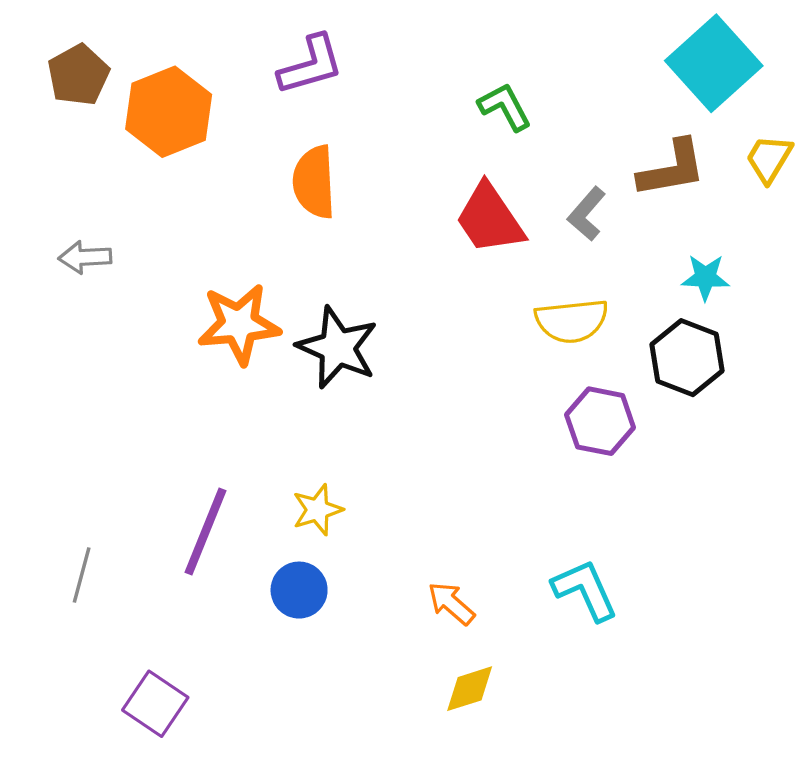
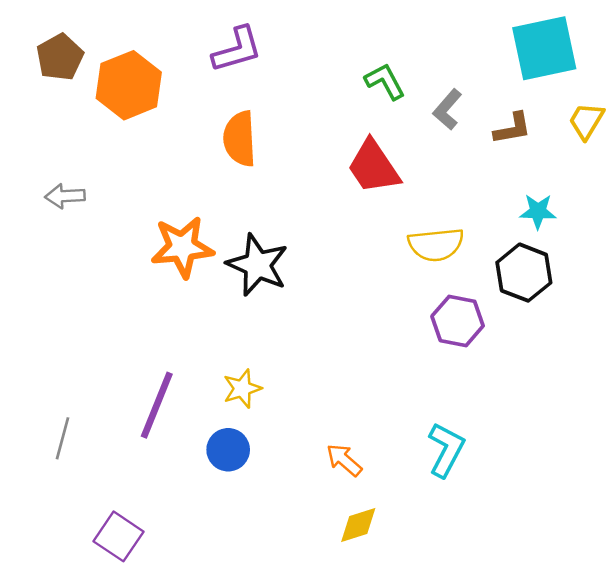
cyan square: (714, 63) -> (544, 48), turned 30
brown L-shape: (672, 169) -> (512, 129), size x0.7
gray L-shape: (587, 214) -> (447, 109), moved
cyan L-shape: (585, 590) -> (446, 450), turned 52

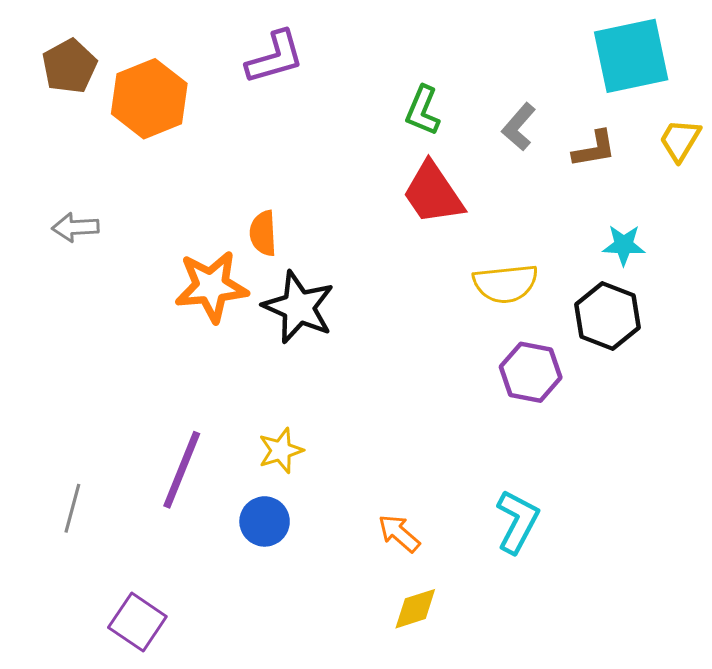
green L-shape: (385, 81) -> (423, 111), moved, turned -129
orange semicircle: (240, 139) -> (263, 233), moved, size x0.7

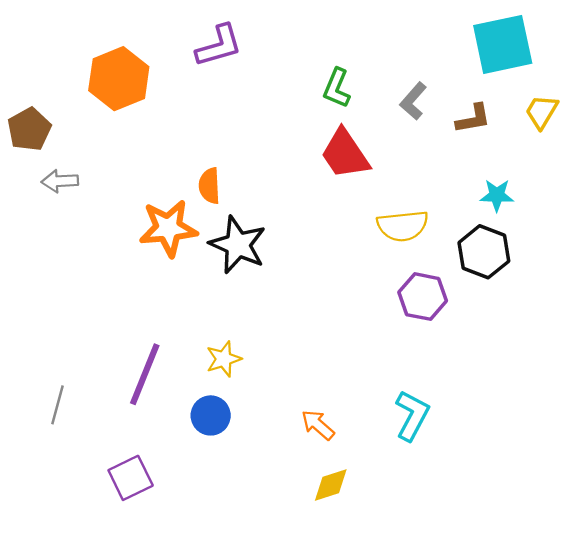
brown pentagon: (69, 66) -> (29, 129), moved
purple square: (137, 622) -> (131, 478), moved, turned 30

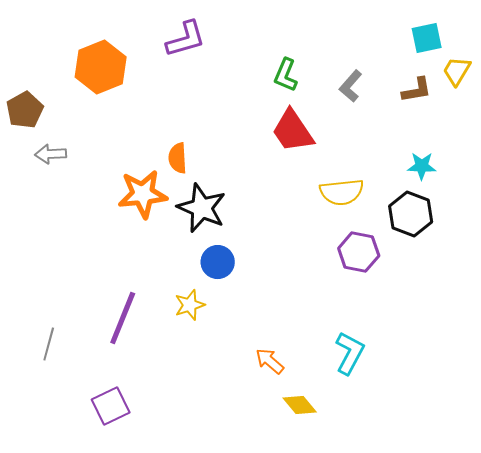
cyan square: (503, 44) -> (427, 38), size x0.6
yellow trapezoid: (542, 112) -> (457, 71), moved
brown L-shape: (473, 119) -> (417, 90), moved
blue circle: (211, 415) -> (218, 262), moved
yellow diamond: (331, 485) -> (300, 405), moved, turned 68

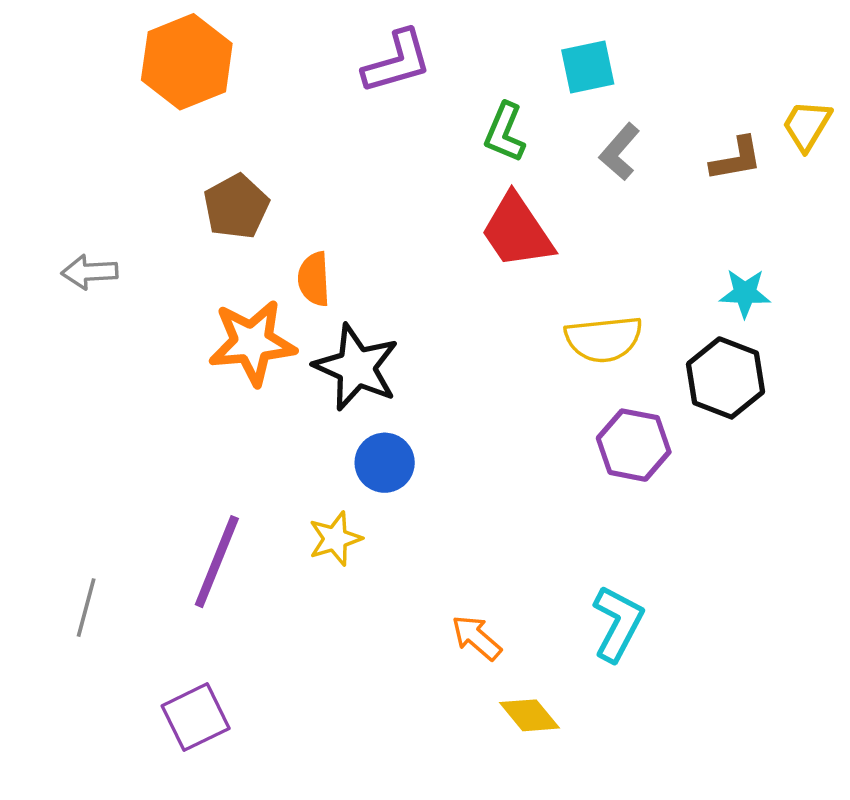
cyan square: (427, 38) -> (588, 67), moved
purple L-shape: (186, 39) -> (397, 62), moved
orange hexagon: (101, 67) -> (187, 62), moved
brown pentagon: (25, 110) -> (236, 207), moved

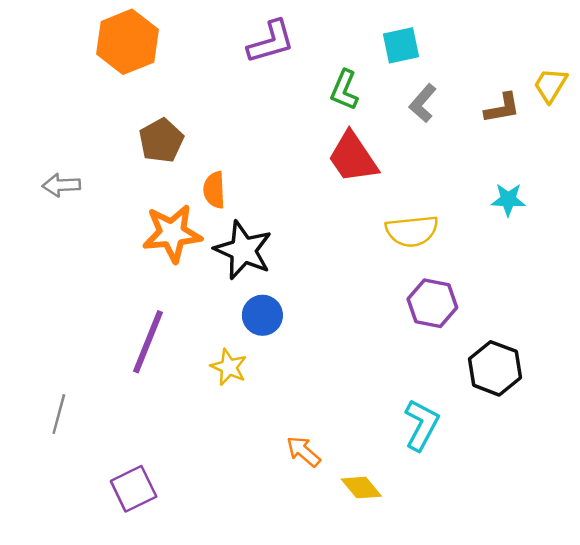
black hexagon: (726, 378) -> (495, 368), moved
yellow star: (335, 539) -> (229, 367), turned -30
purple line: (217, 562) -> (148, 342), moved
orange arrow: (476, 638) -> (303, 451), moved

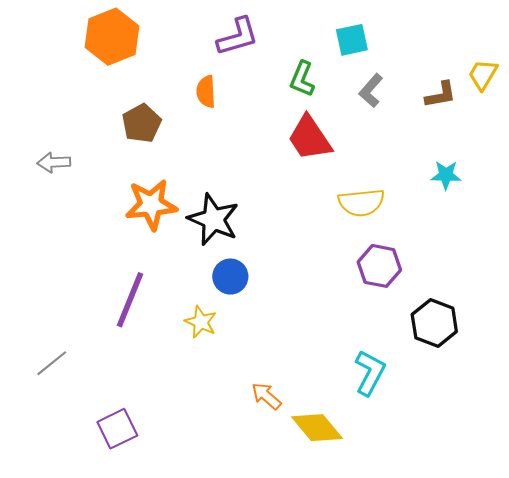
orange semicircle: (214, 190) -> (206, 92), moved
gray line: (59, 414) -> (52, 363), turned 36
yellow diamond: (361, 488) -> (317, 428), size x1.4

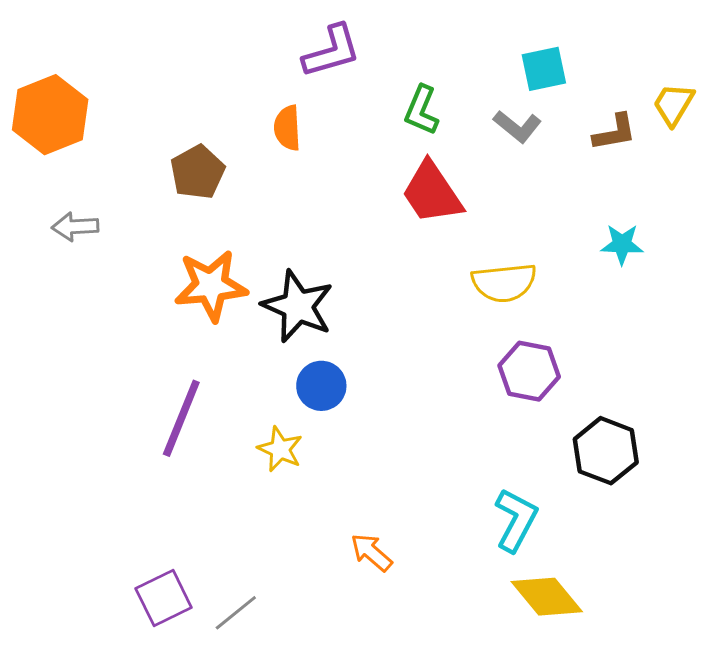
orange hexagon: (112, 37) -> (50, 115), moved
cyan square: (352, 40) -> (544, 69), moved
gray L-shape: (371, 91) -> (517, 126), turned -92
gray line: (52, 363) -> (236, 613), moved
yellow diamond: (317, 428) -> (547, 597), moved

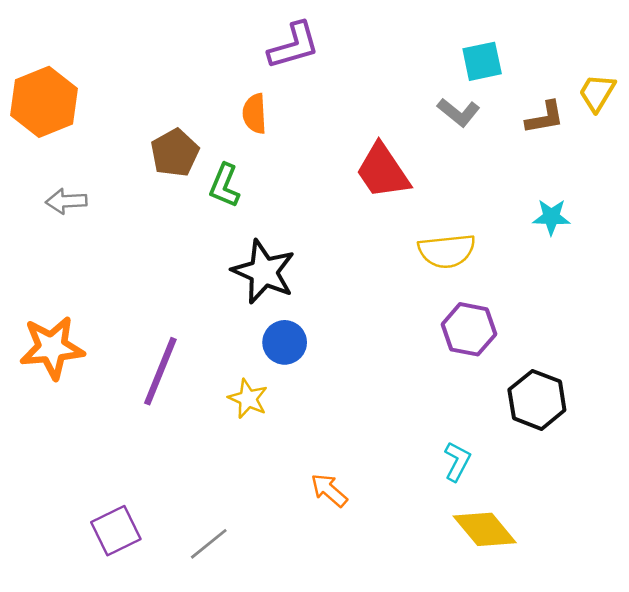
green L-shape: (422, 110) -> (224, 186), moved
orange star: (211, 286) -> (52, 348), moved
cyan L-shape: (516, 520) -> (457, 461), size x0.7
purple square: (164, 598) -> (116, 531), moved

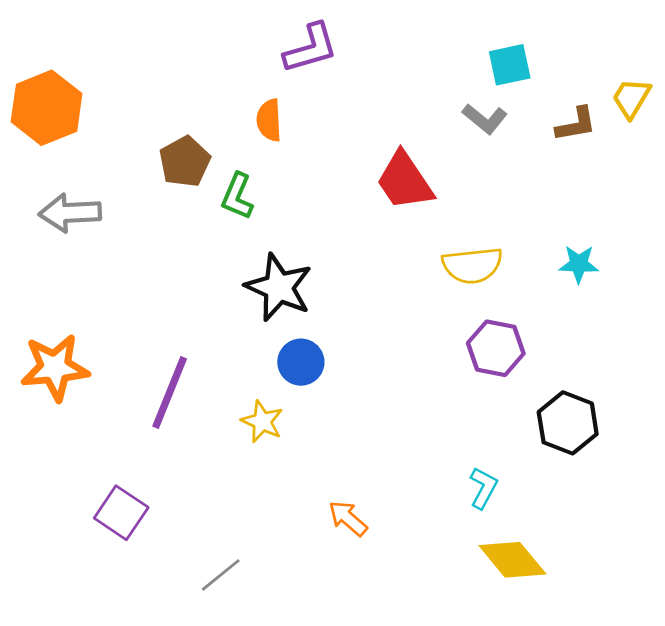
gray arrow: (66, 201) -> (70, 213), size x1.4
cyan star: (551, 217) -> (579, 264), moved
purple square: (116, 531) -> (121, 513), moved, turned -30

